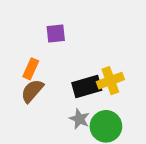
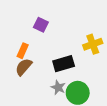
purple square: (56, 33) -> (41, 25), turned 32
yellow cross: (110, 81) -> (93, 44), moved

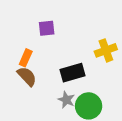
purple square: (41, 25) -> (47, 28), turned -32
brown semicircle: (24, 67) -> (27, 76), turned 96

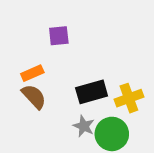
yellow cross: (106, 50) -> (129, 98), moved
orange rectangle: (26, 58) -> (32, 73), turned 42

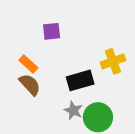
orange rectangle: (32, 73) -> (28, 64), turned 66
yellow cross: (129, 98) -> (113, 61), moved

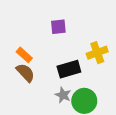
purple square: (52, 31) -> (58, 27), moved

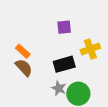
purple square: (58, 27) -> (64, 27), moved

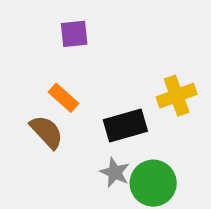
purple square: (64, 27) -> (74, 34), moved
orange rectangle: (23, 51) -> (64, 98), moved

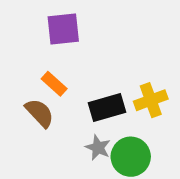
purple square: (74, 34) -> (63, 29), size x1.4
yellow cross: (177, 96) -> (151, 100), moved

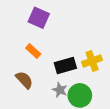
purple square: (63, 29) -> (39, 18), turned 30
brown semicircle: (40, 113) -> (24, 80), moved

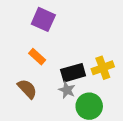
gray star: (60, 90) -> (67, 90), moved

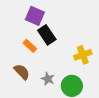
black rectangle: (73, 73) -> (47, 35), moved, turned 72
gray star: (67, 90) -> (48, 79), moved

